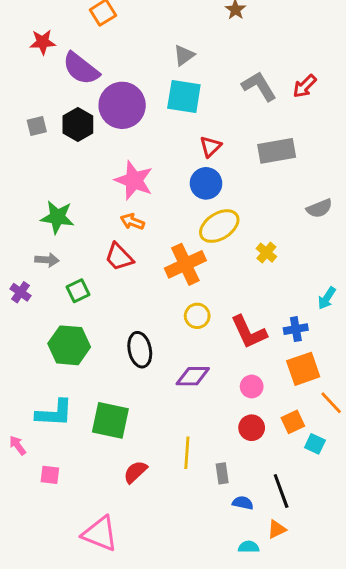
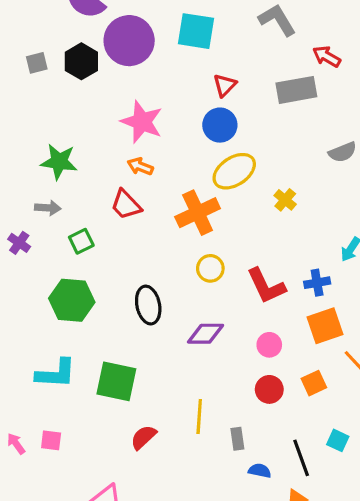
red arrow: (305, 86) -> (327, 57), moved, turned 75
cyan square: (315, 444) -> (338, 440), moved
pink arrow: (18, 445) -> (16, 444), moved

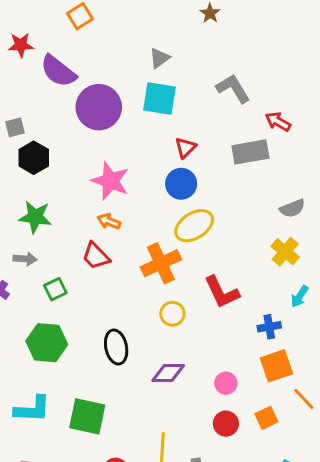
black hexagon: (81, 61) -> (34, 158), moved
yellow cross: (285, 200) -> (285, 252), moved, size x1.4
red L-shape: (266, 286) -> (222, 292), moved

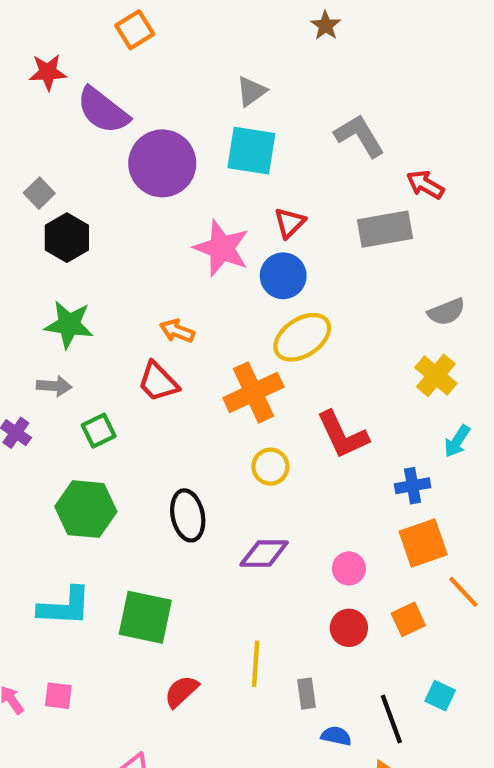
gray square: (15, 127) -> (39, 193), turned -30
pink star: (110, 181) -> (222, 248), moved

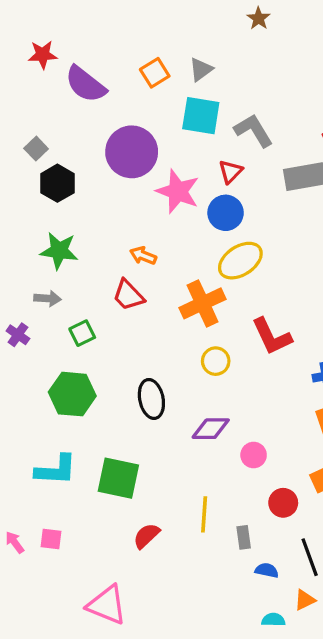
orange square: (135, 30) -> (155, 73), moved
gray L-shape: (360, 136) -> (254, 130), moved
purple circle: (162, 163) -> (132, 152), moved
pink circle: (349, 568) -> (254, 455), moved
red circle: (349, 628) -> (283, 503), moved

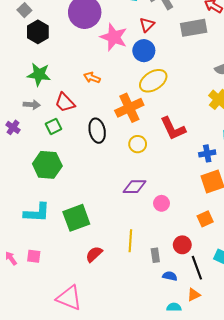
red trapezoid: (128, 295) -> (65, 103), moved
black ellipse: (151, 399) -> (97, 131), moved
green square: (118, 478) -> (76, 218), turned -32
red circle: (283, 503) -> (182, 245), moved

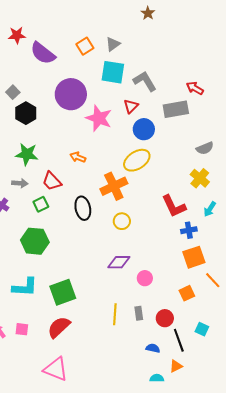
blue circle: (144, 51) -> (144, 129), moved
red L-shape: (173, 129) -> (174, 206), moved
red semicircle: (94, 254) -> (59, 327), moved, size x1.4
gray rectangle: (155, 255) -> (139, 313), moved

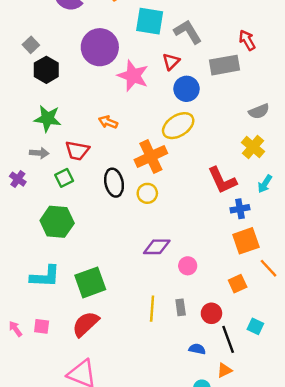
red arrow: (195, 88) -> (247, 40), turned 30
red trapezoid: (52, 181) -> (77, 151), turned -35
yellow circle: (122, 221) -> (147, 193), moved

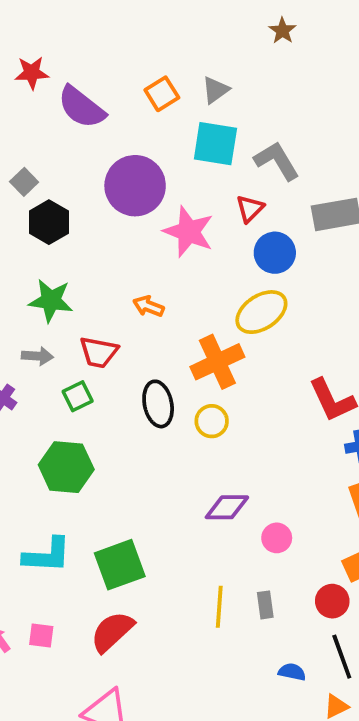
red circle: (211, 313) -> (332, 601), moved

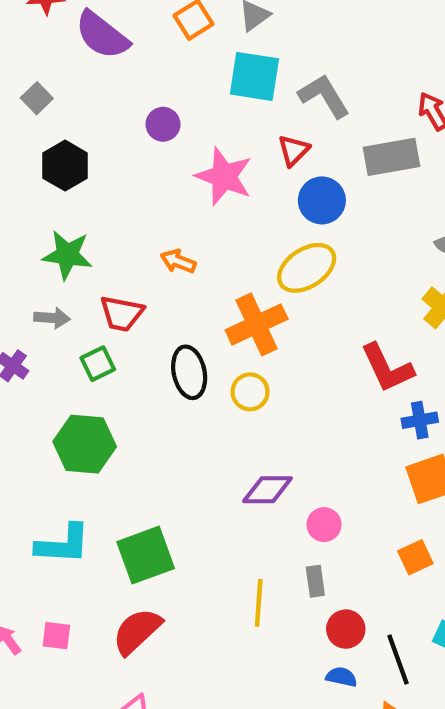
gray square: (24, 182) -> (37, 98), moved
purple circle: (135, 186) -> (163, 124), size x0.5
red circle: (332, 601) -> (346, 629), moved
gray rectangle: (265, 605) -> (315, 581), moved

